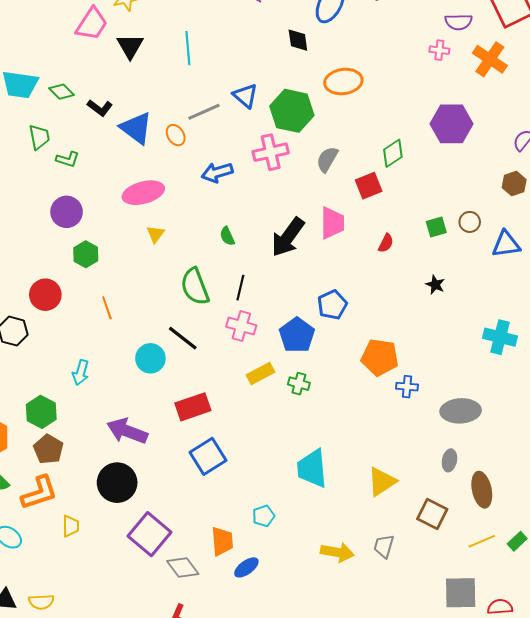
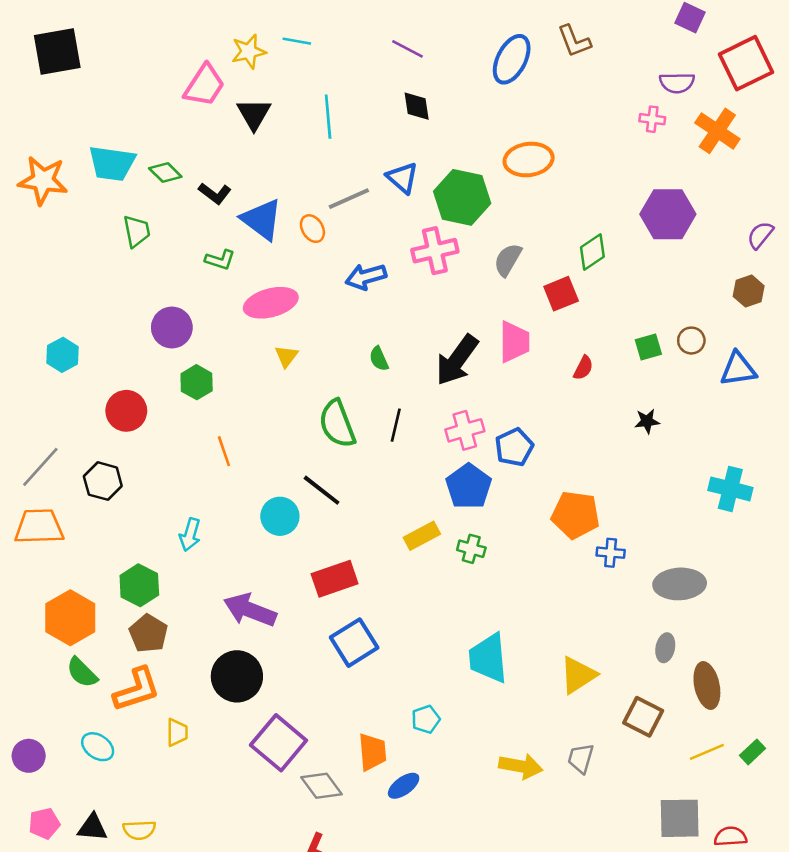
black diamond: (298, 40) -> (417, 106), moved
green L-shape: (68, 159) -> (220, 260), moved
black star: (435, 285) -> (647, 421), turned -30
red circle: (45, 295) -> (126, 411), moved
pink cross: (241, 326) -> (465, 430), moved, turned -32

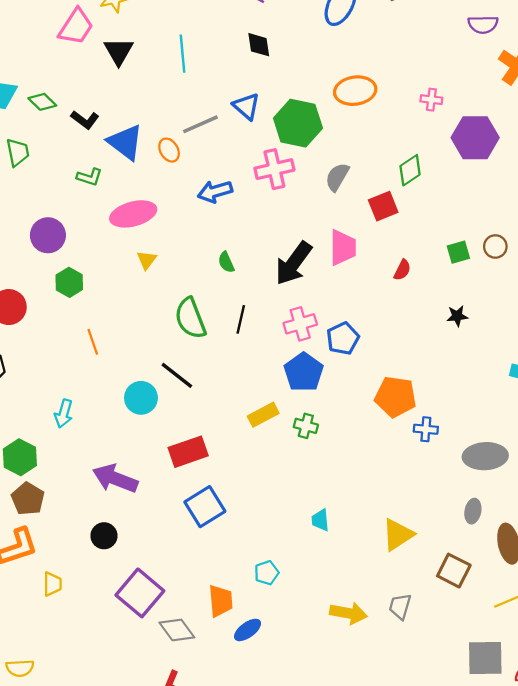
pink cross: (652, 119) -> (431, 100), moved
cyan trapezoid: (488, 658) -> (320, 520), size x0.5
black circle: (237, 676) -> (104, 536), size x0.6

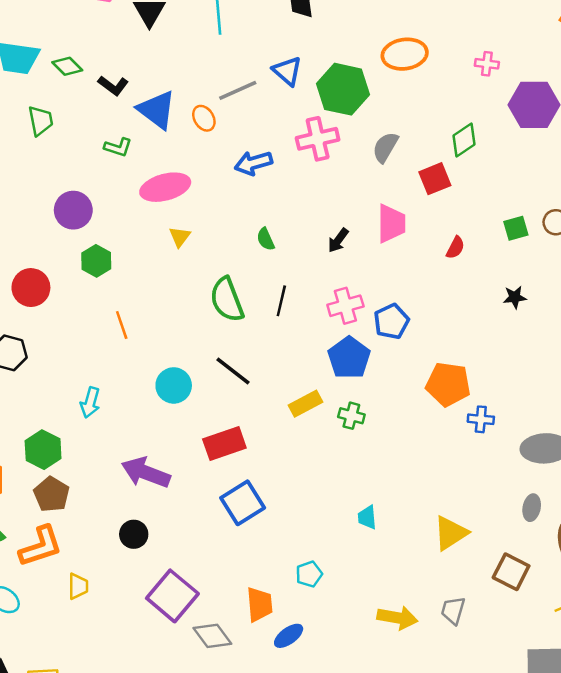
black arrow: (293, 263) -> (338, 240), size x0.5
black line: (177, 375) -> (233, 371), moved

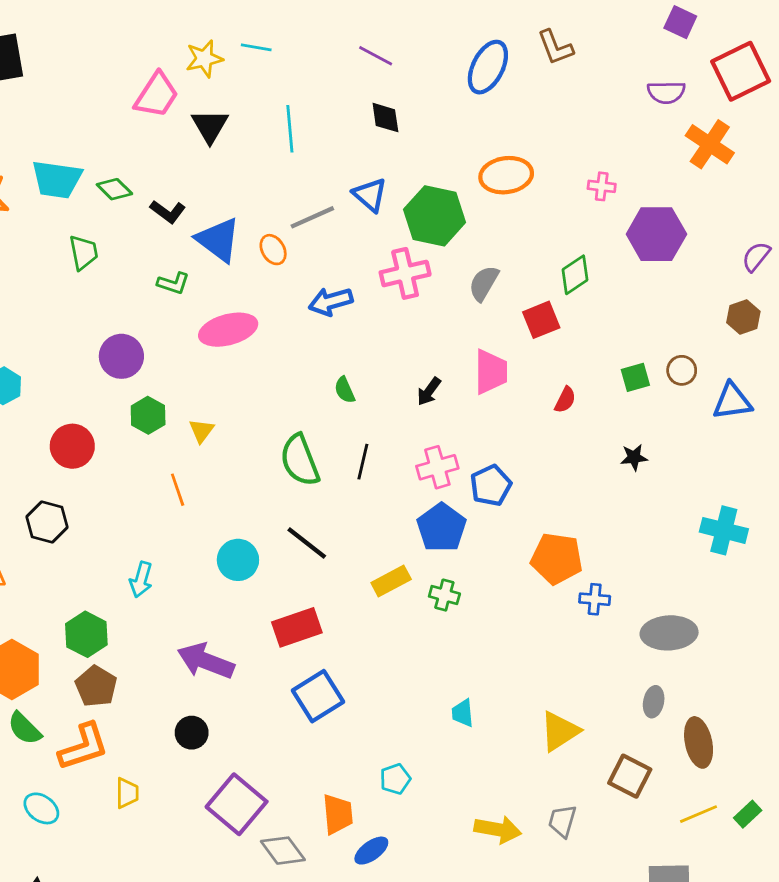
yellow triangle: (180, 237) -> (201, 431), moved

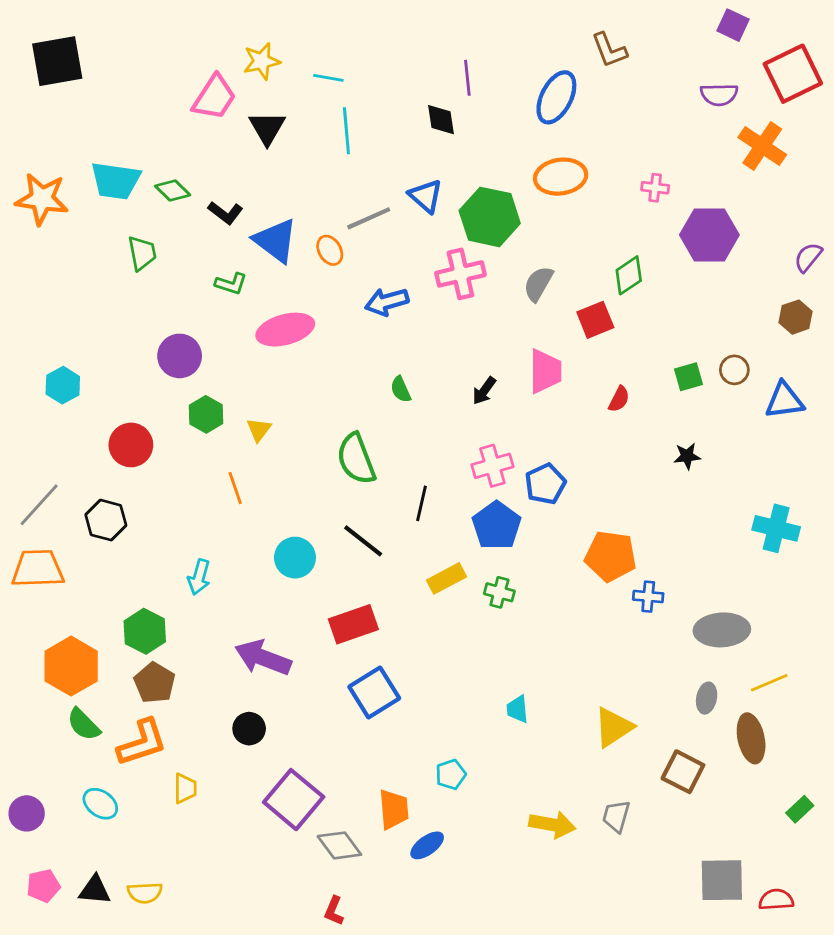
cyan line: (256, 47) -> (328, 78), moved
purple line: (376, 56) -> (467, 78), moved, turned 56
blue ellipse: (488, 67) -> (556, 97), moved
black line: (363, 462) -> (422, 503), moved
yellow line: (699, 814) -> (769, 683), moved

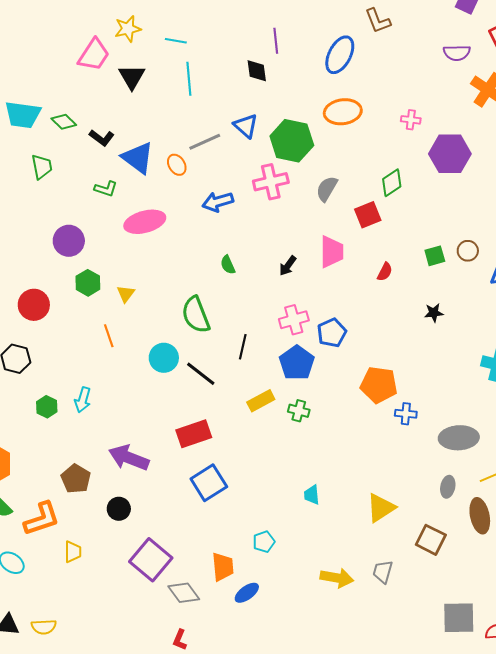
cyan circle: (295, 558) -> (164, 358), moved
green hexagon: (145, 631) -> (47, 407), moved, size x0.7
brown pentagon: (155, 683) -> (76, 479), moved

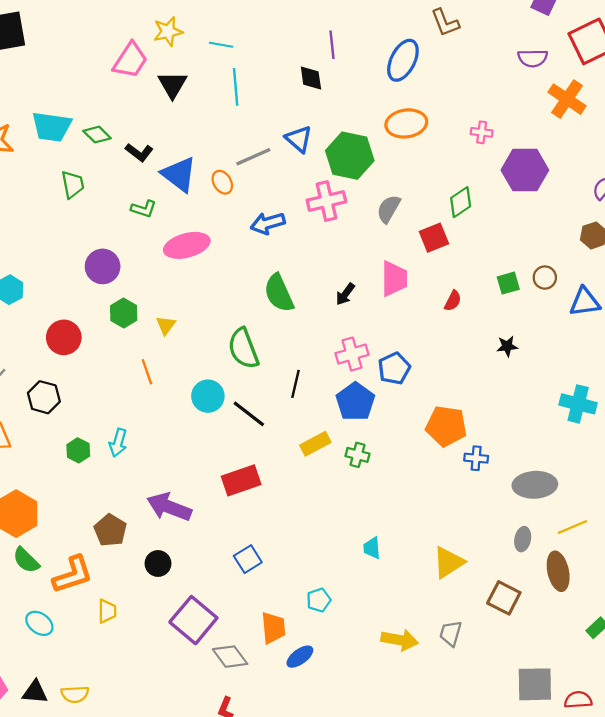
green semicircle: (228, 265) -> (279, 293), size x1.8
blue square: (209, 483) -> (248, 559), moved, size x0.7

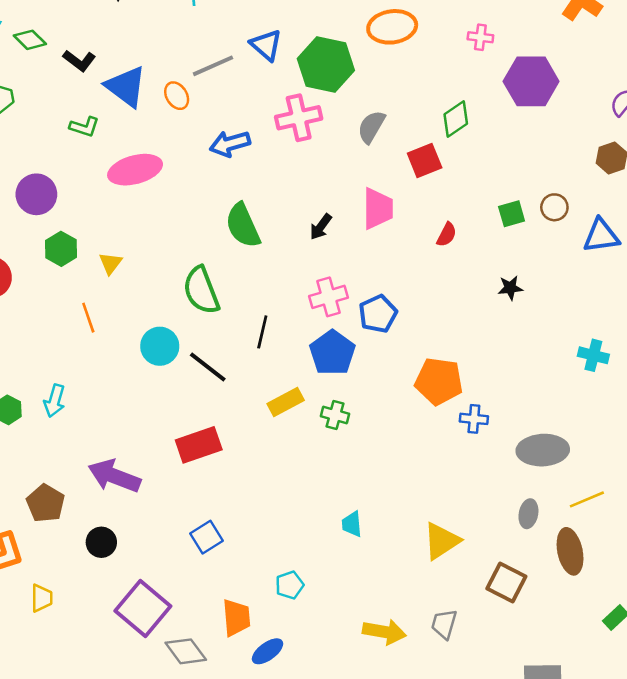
cyan cross: (578, 404) -> (593, 355), size x0.7

